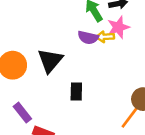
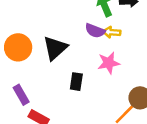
pink star: (118, 27) -> (109, 63), moved

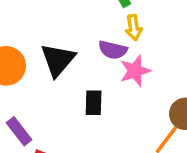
purple semicircle: (95, 31) -> (113, 50), moved
yellow arrow: (112, 32) -> (134, 28), turned -96

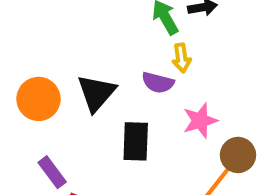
pink star: (135, 71) -> (200, 121), moved
black rectangle: (94, 103) -> (136, 141), size x1.4

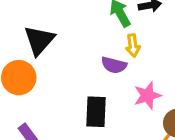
black triangle: (96, 93) -> (39, 40), moved

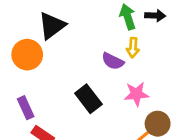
black rectangle: (96, 112) -> (88, 99), turned -52

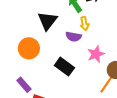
black triangle: (52, 26) -> (47, 21), moved
orange circle: (27, 55) -> (29, 48), moved

